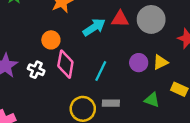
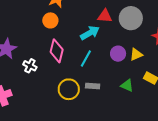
cyan arrow: (94, 27) -> (90, 33), moved
orange circle: (51, 40) -> (50, 20), moved
white cross: (36, 70) -> (30, 66), moved

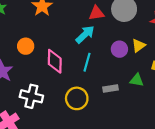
orange circle: (50, 20) -> (26, 46), moved
white cross: (30, 66) -> (31, 96), moved, size x1.5
gray rectangle: (93, 86) -> (110, 88), moved

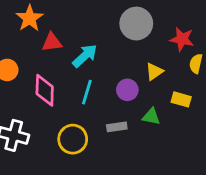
red triangle: (96, 13) -> (52, 42), moved
purple circle: (119, 49) -> (127, 90), moved

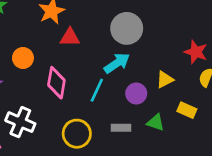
gray circle: (136, 24) -> (127, 28), moved
cyan arrow: (85, 56) -> (117, 63), moved

